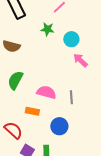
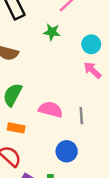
cyan circle: (71, 39) -> (91, 44), moved
orange rectangle: (32, 111) -> (16, 128), moved

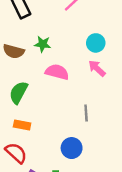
green star: (52, 32) -> (43, 44), moved
pink semicircle: (51, 109) -> (57, 72), moved

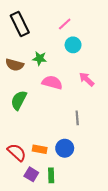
cyan circle: (96, 43) -> (73, 45), moved
orange rectangle: (22, 125) -> (40, 149), moved

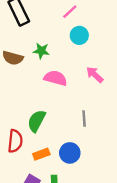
green semicircle: (19, 100) -> (37, 121), moved
orange rectangle: (40, 149) -> (41, 154), turned -32
red semicircle: (17, 152) -> (15, 141), moved, turned 54

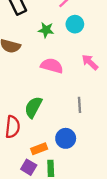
green star: (41, 51) -> (46, 30), moved
orange rectangle: (41, 154) -> (39, 149), moved

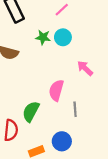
cyan circle: (75, 24) -> (63, 37), moved
pink semicircle: (52, 66) -> (56, 90), moved, turned -90

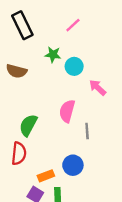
cyan circle: (63, 37) -> (74, 66), moved
green semicircle: (31, 111) -> (28, 125), moved

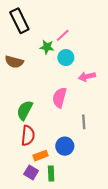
pink line: (73, 25) -> (63, 35), moved
pink arrow: (98, 88) -> (87, 77), turned -56
gray line: (87, 131) -> (84, 122), moved
red semicircle: (19, 153) -> (28, 136), moved

